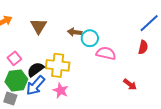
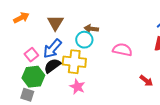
cyan circle: (90, 38) -> (84, 40), moved
blue arrow: (35, 85) -> (52, 49), moved

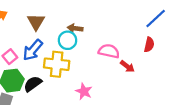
black semicircle: (52, 66) -> (33, 84), moved
red arrow: (146, 81) -> (127, 66), moved
pink star: (77, 87) -> (84, 91), moved

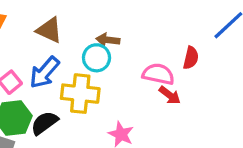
brown triangle: (36, 22) -> (49, 30), turned -36
red semicircle: (149, 45) -> (191, 58), moved
red arrow: (127, 66) -> (170, 95), moved

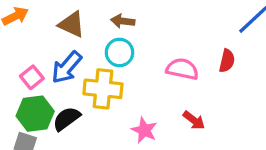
brown arrow: (108, 40) -> (123, 21), moved
red semicircle: (191, 58) -> (227, 61), moved
red arrow: (170, 95) -> (194, 120), moved

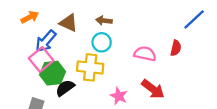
blue arrow: (67, 67) -> (46, 41), moved
pink square: (32, 77) -> (41, 59), size x1.5
green hexagon: (35, 114) -> (53, 73), moved
red arrow: (194, 120) -> (153, 89), size x1.5

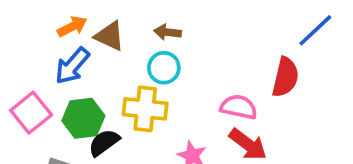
orange arrow: (30, 17) -> (72, 27), moved
red semicircle: (176, 48) -> (285, 77), size x1.5
pink semicircle: (145, 54) -> (239, 107), moved
pink square: (41, 59) -> (31, 113), moved

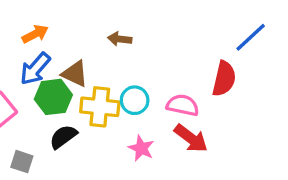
brown triangle: (110, 36) -> (75, 74), moved
cyan circle: (164, 68) -> (135, 100), moved
green hexagon: (83, 118) -> (53, 97), moved

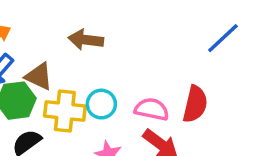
brown arrow: (120, 39) -> (86, 40), size x1.4
red semicircle: (224, 79) -> (195, 104), moved

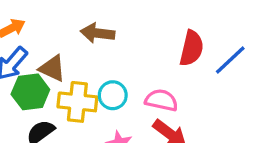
blue line: (223, 38) -> (230, 60), moved
red semicircle: (195, 104) -> (192, 48), moved

